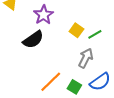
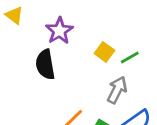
black semicircle: (33, 40) -> (45, 65), turned 115

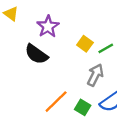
black semicircle: (45, 65) -> (36, 54), turned -45

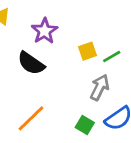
yellow square: (85, 44) -> (87, 51), turned 35
orange line: (56, 102) -> (31, 118), moved

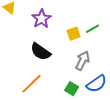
green line: (112, 56) -> (93, 29), moved
black semicircle: (31, 63) -> (41, 52), moved

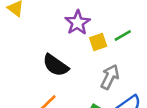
purple star: (42, 19) -> (78, 23), moved

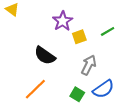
green line: (123, 36) -> (108, 31), moved

